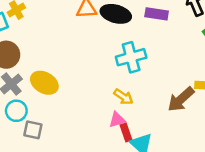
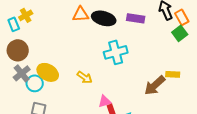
yellow arrow: (123, 97) -> (85, 77), moved
cyan circle: (16, 111) -> (35, 83), moved

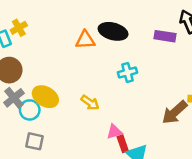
orange triangle: (81, 14) -> (85, 40), moved
purple rectangle: (136, 18) -> (165, 36), moved
cyan cross: (116, 52) -> (128, 72), size x0.7

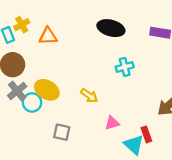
orange triangle: (85, 40) -> (48, 36), moved
gray square: (35, 141) -> (62, 132), moved
red rectangle: (123, 144) -> (146, 134), moved

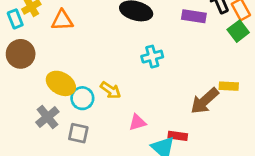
gray cross: (17, 91) -> (47, 117), moved
cyan circle: (32, 102) -> (82, 98), moved
red rectangle: (146, 134) -> (178, 136), turned -63

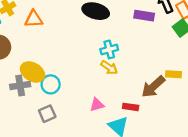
yellow arrow: (111, 90) -> (109, 67), moved
gray cross: (47, 117) -> (20, 86), moved, turned 30
gray square: (78, 133) -> (47, 114), turned -36
red rectangle: (178, 136) -> (131, 107), moved

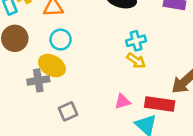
cyan circle: (51, 84) -> (61, 40), moved
red rectangle: (131, 107) -> (160, 104), size x1.6

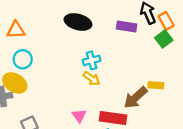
pink triangle: (122, 101) -> (79, 116), turned -49

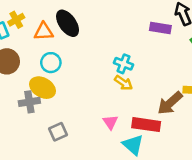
black ellipse: (78, 22) -> (68, 23), moved, turned 40
cyan cross: (92, 60) -> (124, 64), turned 36

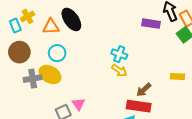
gray cross: (29, 102) -> (33, 79), moved
brown arrow: (170, 103) -> (144, 90), moved, size x0.7
pink triangle: (110, 122) -> (79, 104), moved

